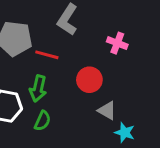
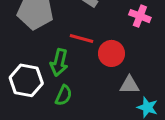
red line: (47, 55) -> (82, 38), moved
gray triangle: (107, 111) -> (129, 85), turned -30

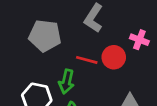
red circle: (111, 53) -> (114, 57), moved

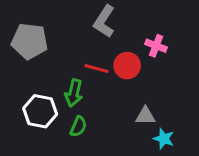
gray pentagon: (45, 36) -> (30, 41), moved

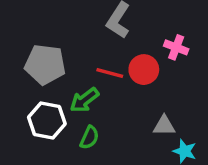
gray pentagon: (30, 41) -> (45, 64), moved
green arrow: (74, 93) -> (84, 100), turned 40

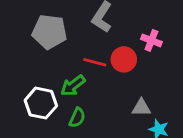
gray pentagon: (45, 64) -> (50, 32), moved

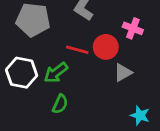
white hexagon: (41, 103) -> (22, 73), moved
gray triangle: (141, 107) -> (123, 73), moved, turned -30

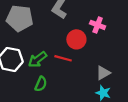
red line: (77, 50) -> (63, 58), moved
gray triangle: (123, 73) -> (103, 73), moved

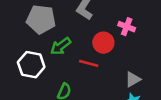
green arrow: (37, 59) -> (61, 46), moved

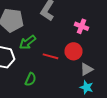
red circle: (103, 43) -> (74, 51), moved

